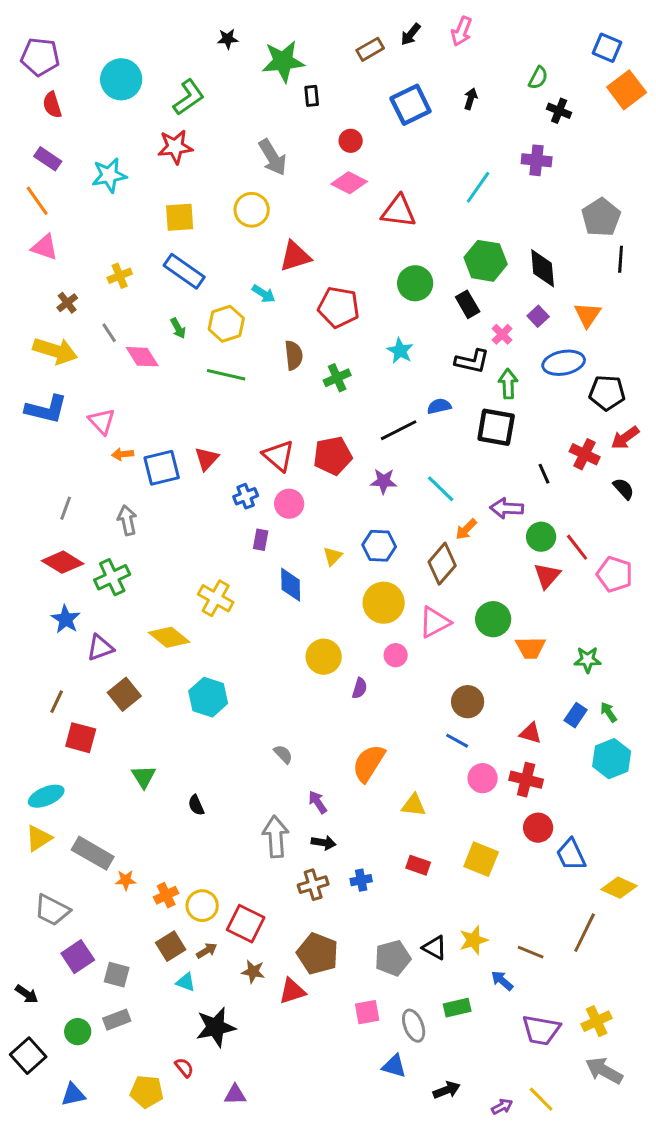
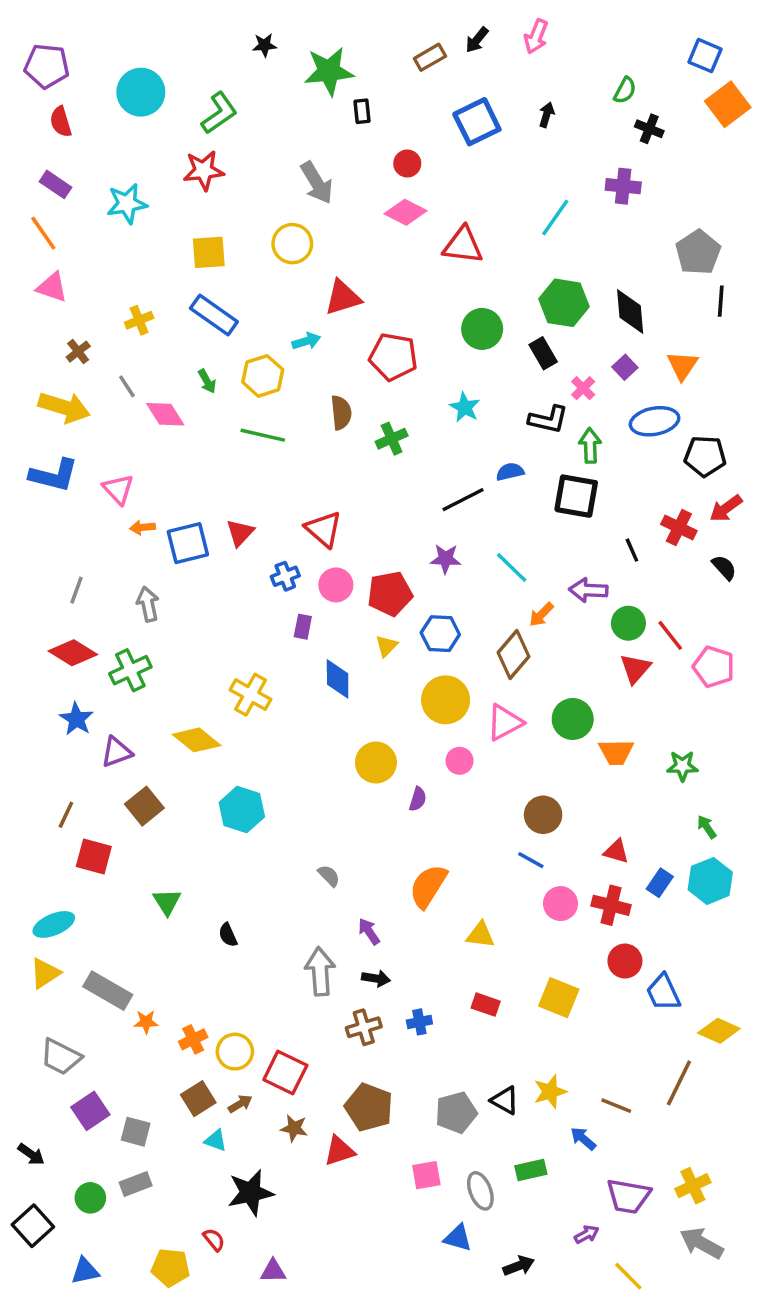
cyan arrow: (264, 294) -> (306, 341), turned -50
red pentagon: (333, 456) -> (390, 594), moved
blue rectangle: (576, 715) -> (660, 883), moved
purple arrow: (502, 1107) -> (587, 1234), moved

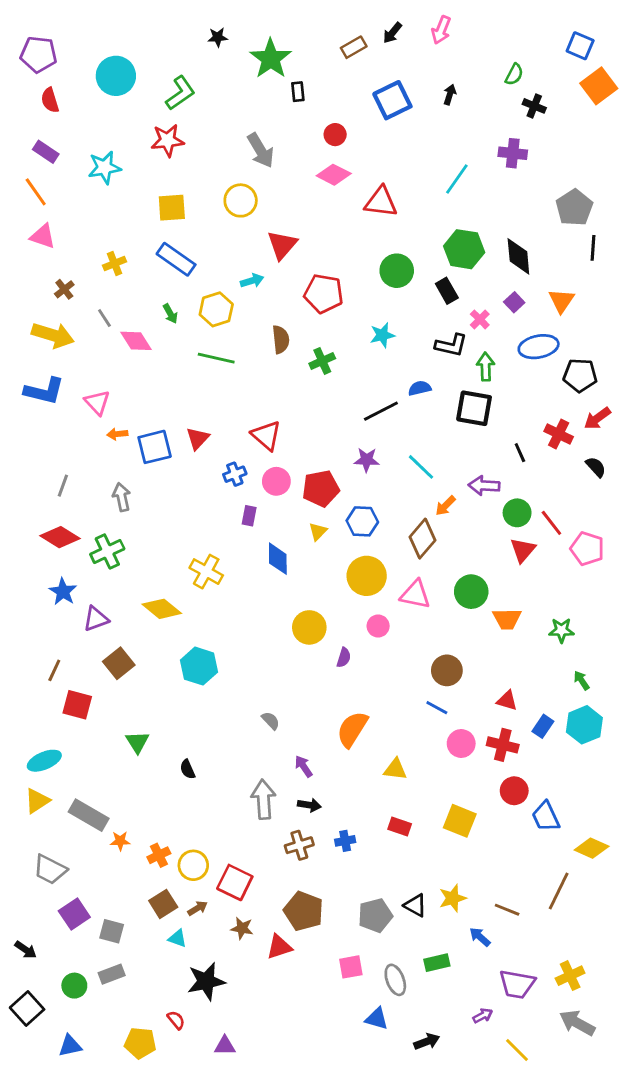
green star: (329, 71) -> (271, 59), turned -30
red triangle: (343, 298) -> (282, 245), turned -32
cyan star: (465, 407) -> (382, 335), turned 30
pink triangle: (505, 722) -> (415, 594), turned 40

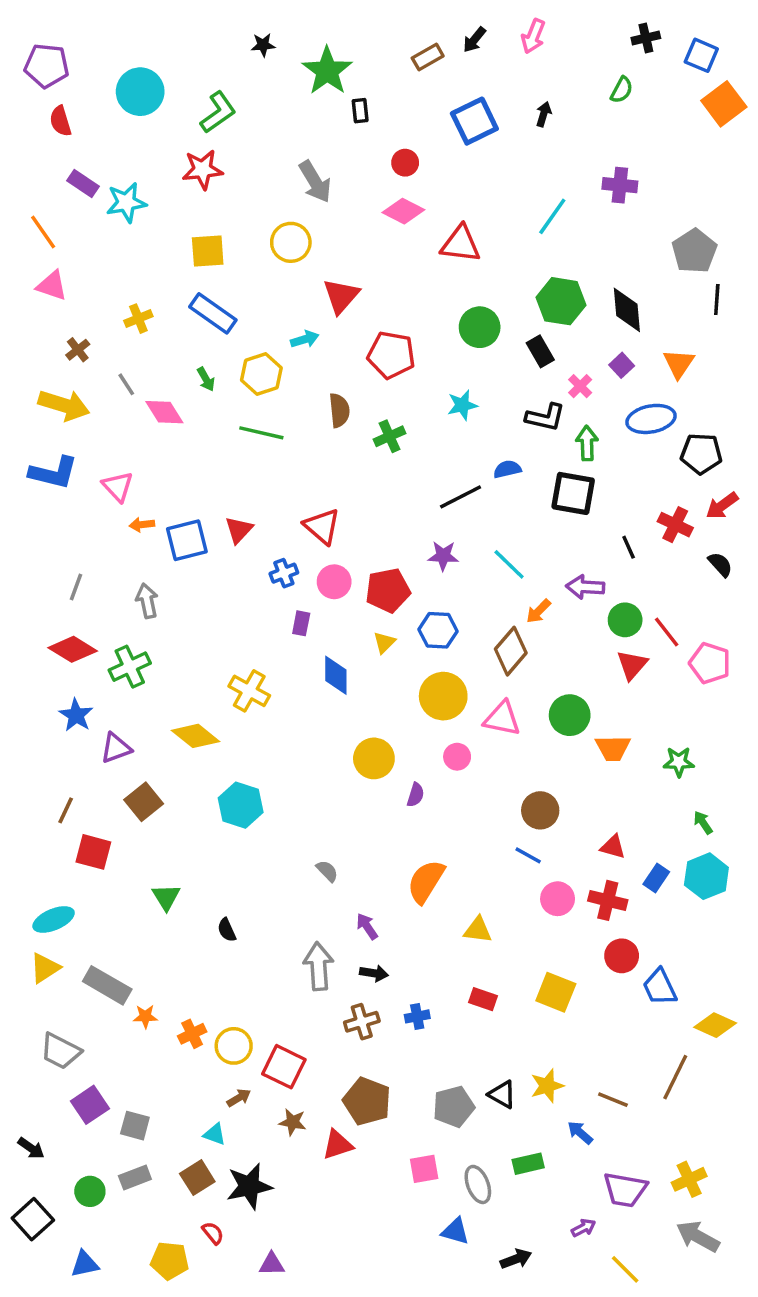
black cross: (534, 106) -> (646, 38), moved, turned -35
purple rectangle: (46, 152) -> (83, 183), moved
brown square: (163, 904) -> (197, 1178), moved

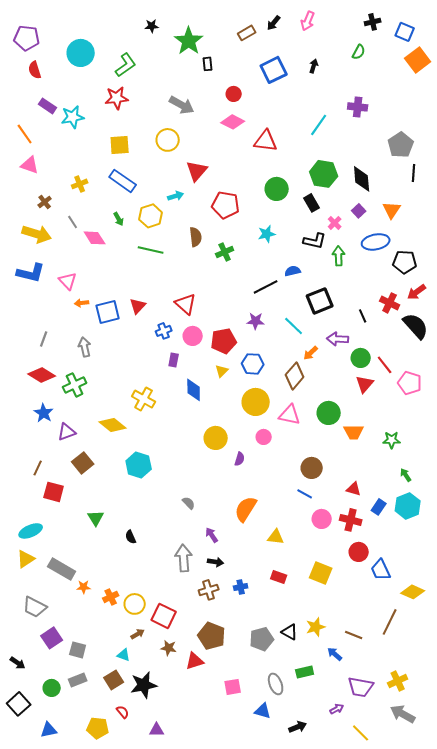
gray arrow: (315, 182) -> (182, 105), turned -30
black square: (573, 493) -> (320, 301), moved, turned -32
black semicircle: (720, 564) -> (416, 326), size x1.8
pink square: (424, 1169) -> (233, 687), moved

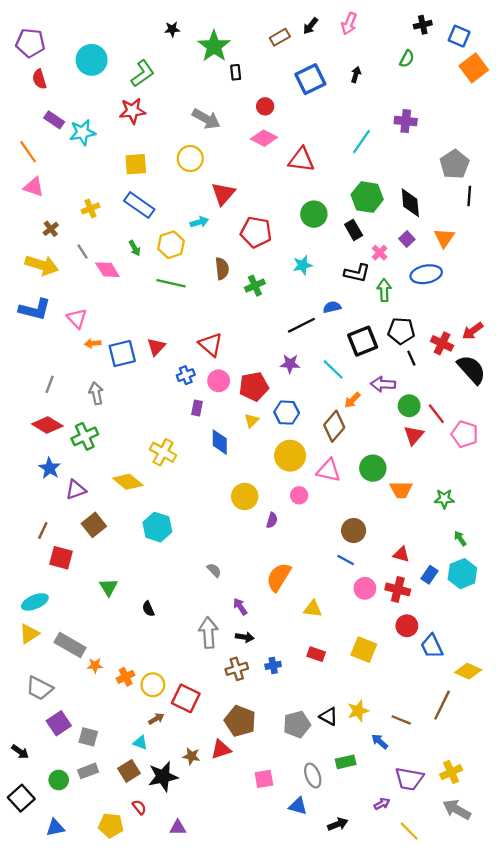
black pentagon: (405, 262) -> (401, 331), moved
brown star: (169, 648) -> (191, 756), moved

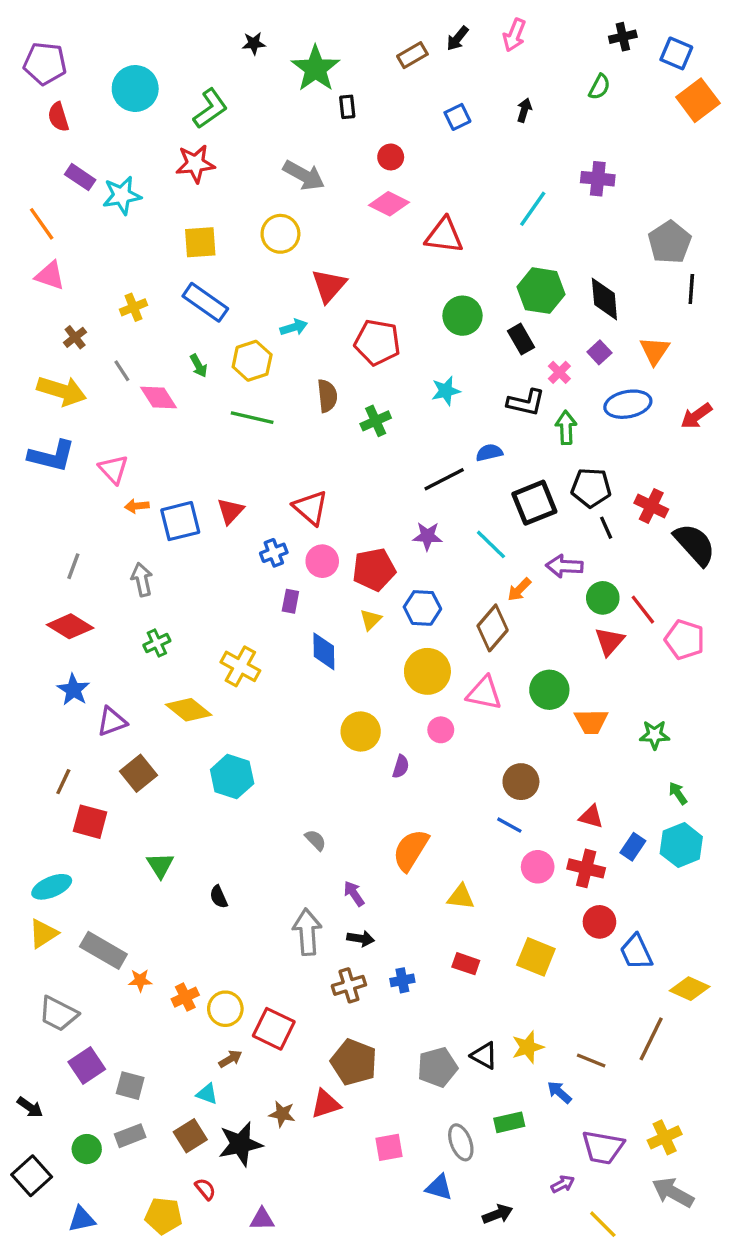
blue square: (310, 79) -> (457, 117), size x0.6
red arrow: (473, 331) -> (696, 416), moved
green cross: (85, 436) -> (157, 643), moved, size x0.7

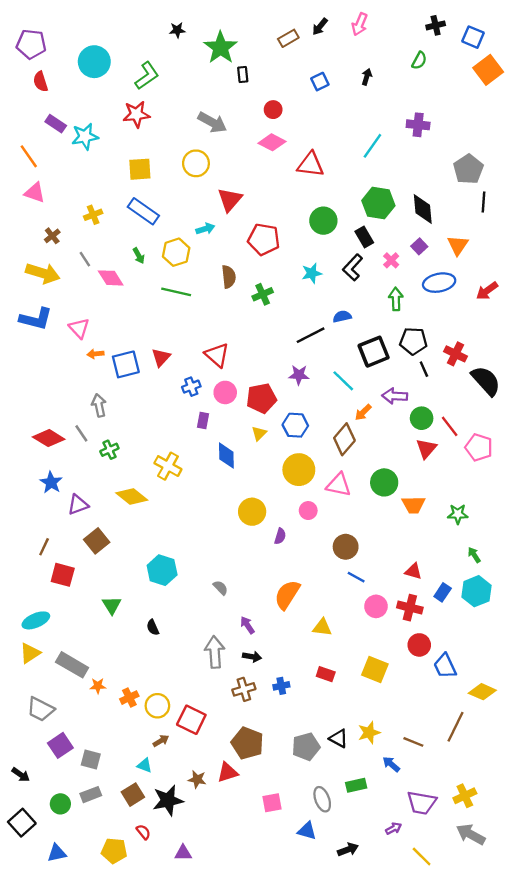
black L-shape: (526, 402) -> (353, 267), moved, turned 120
gray line: (73, 566) -> (81, 433), moved, turned -54
cyan hexagon: (232, 777) -> (162, 570), moved
brown circle: (521, 782) -> (346, 547), moved

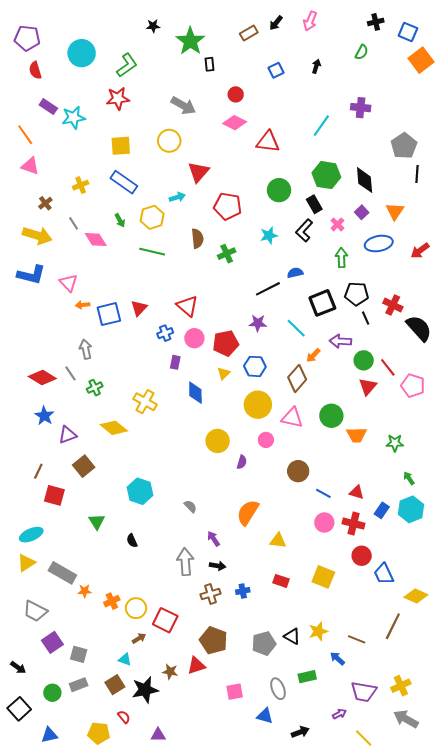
blue line: (356, 577) -> (323, 493), moved

